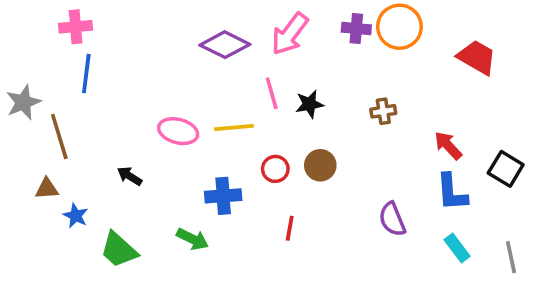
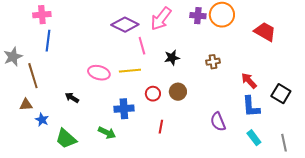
pink line: (272, 93) -> (142, 46), moved

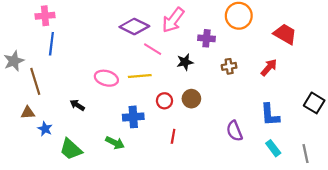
purple cross: (198, 16) -> (206, 38), moved
pink line: (142, 46) -> (153, 49), turned -42
red arrow: (249, 81) -> (269, 67), moved, turned 84
black square: (281, 94) -> (314, 103), moved

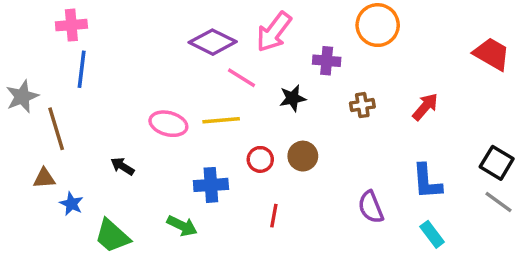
red trapezoid: (285, 34) -> (492, 54), moved
gray line: (306, 154) -> (498, 202), moved, turned -42

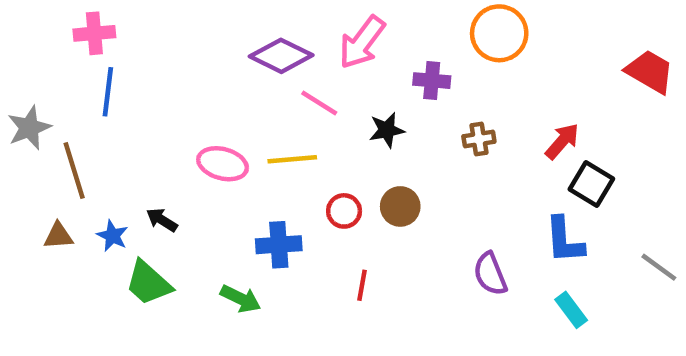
black square: (497, 163) -> (591, 184), moved
blue star: (71, 204) -> (112, 236), moved
green trapezoid: (112, 236) -> (148, 283), moved

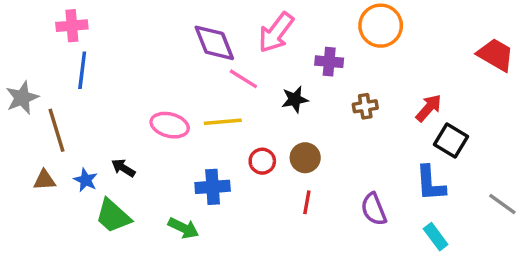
purple diamond: (281, 56) -> (214, 43), turned 42
red line: (362, 285) -> (307, 202), moved

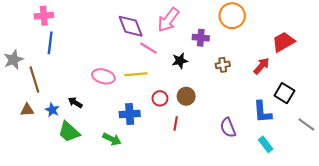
red trapezoid: (496, 55) -> (283, 42), moved, turned -60
black square: (451, 141) -> (284, 93), moved
red line: (307, 202) -> (176, 123), moved

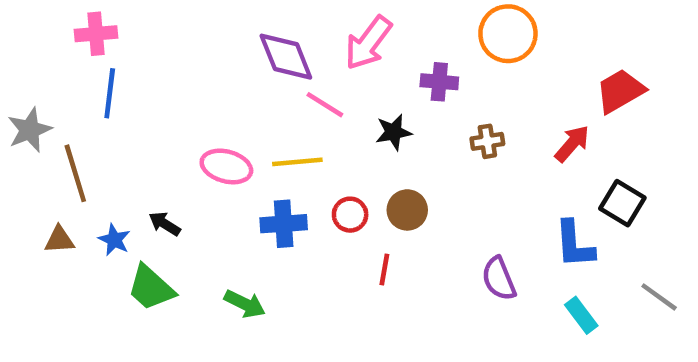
blue cross: (130, 114) -> (284, 224), moved
gray line: (306, 124) -> (659, 297), moved

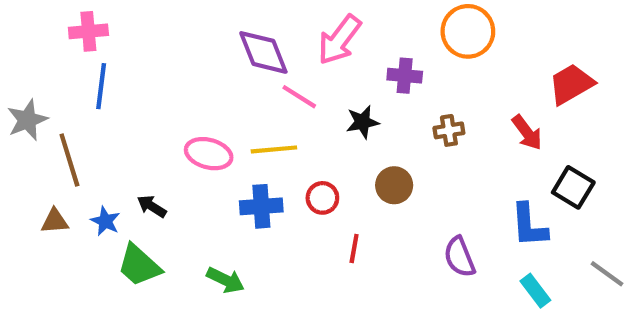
red arrow: (572, 144) -> (527, 133), turned 102
brown circle: (407, 210) -> (394, 185), moved

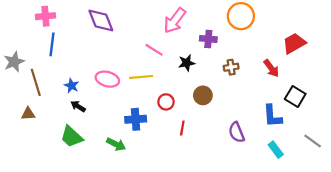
purple diamond: (263, 52) -> (101, 20), moved
blue cross: (261, 206) -> (136, 119), moved
blue star: (105, 221) -> (72, 86), moved

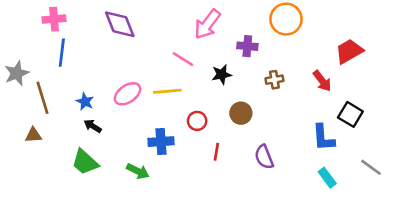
pink ellipse: (107, 79) -> (127, 94), turned -50
purple semicircle: (237, 132) -> (264, 157), moved

